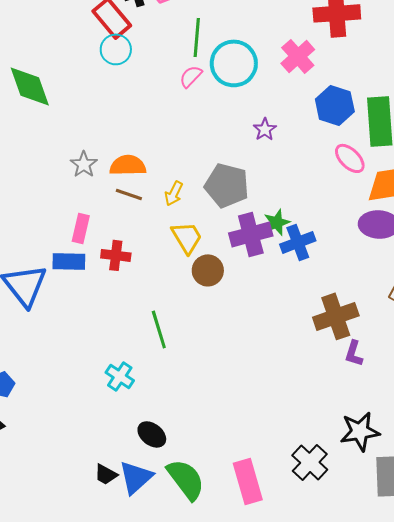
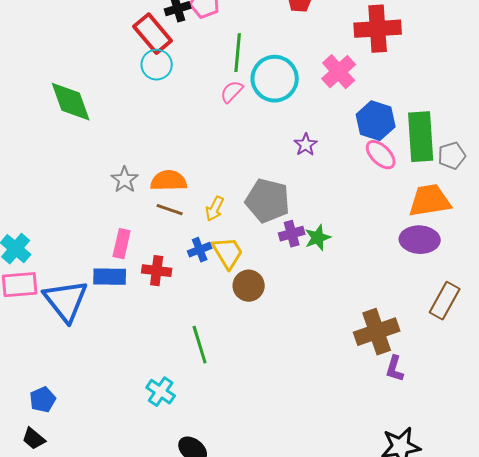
pink ellipse: (350, 158) -> (381, 155), moved
purple cross: (251, 234) -> (292, 234), moved, size x0.6
blue cross: (298, 242) -> (200, 250), moved, size x0.7

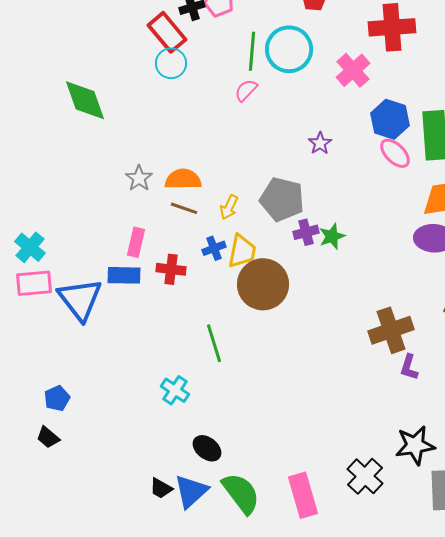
cyan circle: (275, 79) -> (289, 49), moved
yellow trapezoid: (228, 253) -> (242, 251), turned 42
brown circle: (249, 286) -> (263, 284), size x1.6

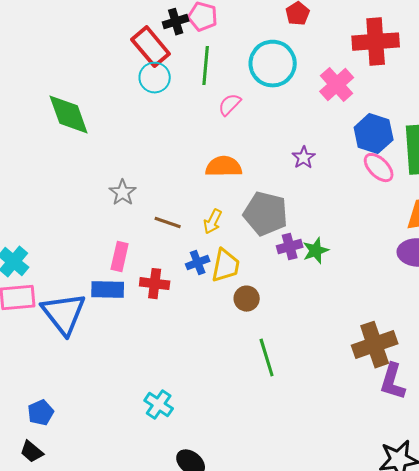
green line: (252, 51) -> (206, 66), moved
orange semicircle: (183, 179) -> (224, 167), moved
brown circle: (263, 284) -> (247, 299), size x0.5
green line: (214, 343) -> (267, 358), moved
purple L-shape: (409, 367) -> (393, 382), size x1.4

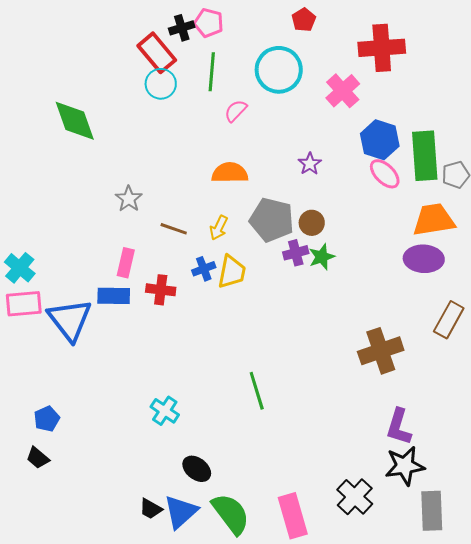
brown circle: (247, 299) -> (312, 223), moved
green line: (267, 358) -> (257, 391), moved
purple L-shape: (393, 382) -> (399, 427), moved

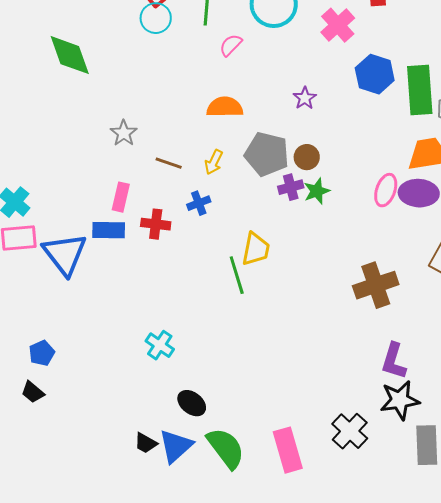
pink ellipse: (385, 174) -> (386, 190), moved, turned 64
yellow trapezoid: (232, 272) -> (256, 249), moved
green line: (257, 391) -> (237, 275), moved

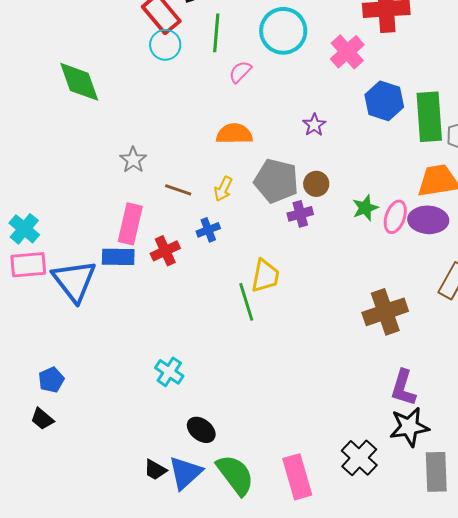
green star: (317, 191) -> (365, 208), moved
pink rectangle: (121, 197) -> (130, 224), size x1.4
red cross: (156, 224) -> (165, 251), turned -32

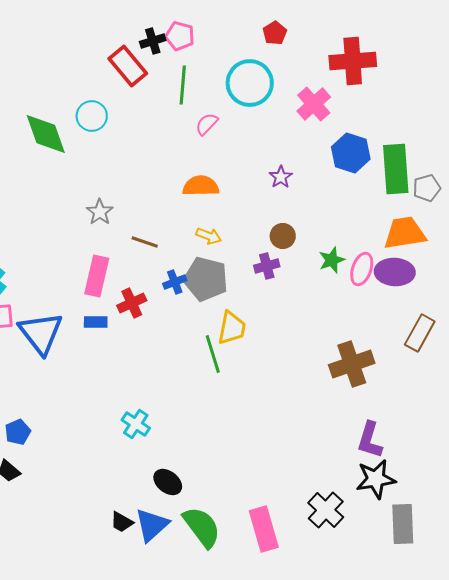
cyan circle: (165, 45) -> (92, 116), moved
gray pentagon: (276, 181) -> (206, 279), moved
yellow arrow: (223, 189) -> (209, 236), moved, turned -95
blue rectangle: (118, 257) -> (96, 322), moved, size x0.7

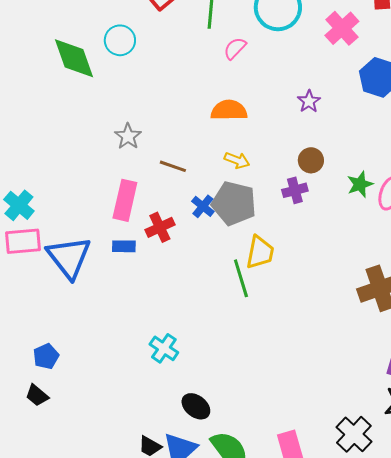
blue cross: (175, 282) -> (203, 206), turned -30

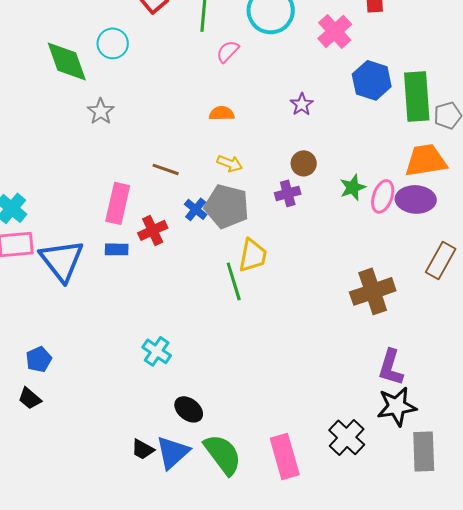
orange semicircle: (229, 110) -> (222, 113), size x0.7
gray star: (128, 136) -> (101, 111), moved

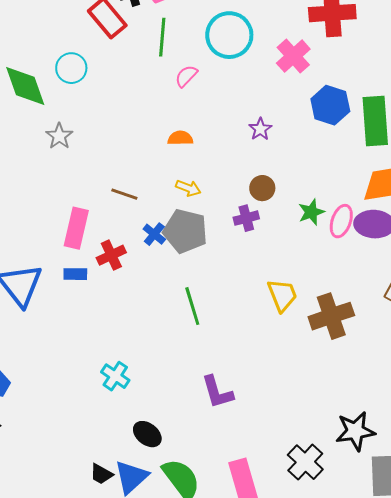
yellow trapezoid: (253, 255) -> (282, 295), moved, turned -33
purple L-shape: (391, 367) -> (217, 392), moved, turned -33

